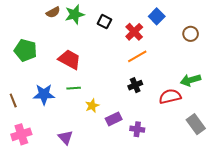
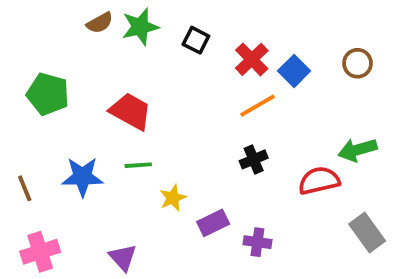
blue square: (157, 16) -> (294, 71), moved

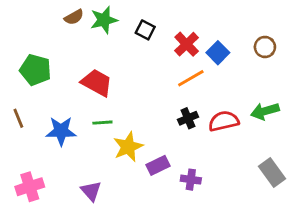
red semicircle: (319, 181) -> (224, 121), moved
brown line: (25, 188) -> (18, 118), moved
yellow star: (173, 198) -> (128, 147), size x1.5

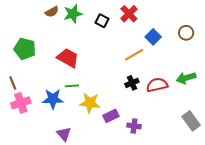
red cross: (187, 44) -> (129, 14), moved
blue star: (61, 131) -> (53, 99), moved
yellow star: (128, 147) -> (90, 103), turned 30
pink cross: (30, 187) -> (21, 103), moved

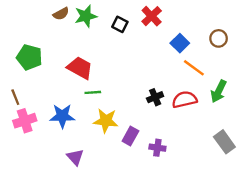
orange line: (134, 55) -> (194, 68), moved, turned 66
green arrow: (186, 78) -> (219, 91), turned -48
green line: (72, 86) -> (93, 92), moved
purple rectangle: (111, 116) -> (130, 136), turned -35

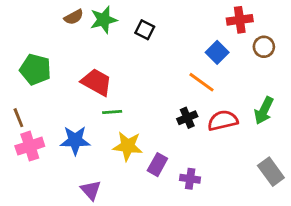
red cross: (152, 16) -> (240, 20), moved, turned 36
orange line: (194, 68) -> (201, 82), moved

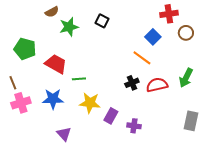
green star: (104, 20) -> (69, 27), moved
red trapezoid: (96, 82) -> (56, 64), moved
gray rectangle: (271, 172) -> (191, 121), turned 48

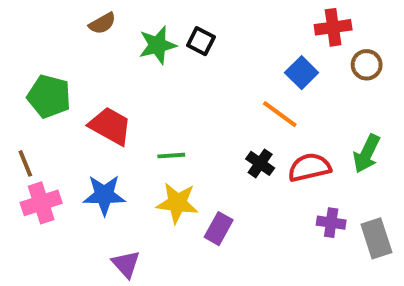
green star: (69, 27) -> (157, 45), moved
green line: (79, 79) -> (171, 156), moved
black cross: (132, 83) -> (260, 163), turned -32
gray rectangle: (191, 121) -> (376, 238), turned -30
purple cross: (134, 126) -> (331, 223), moved

